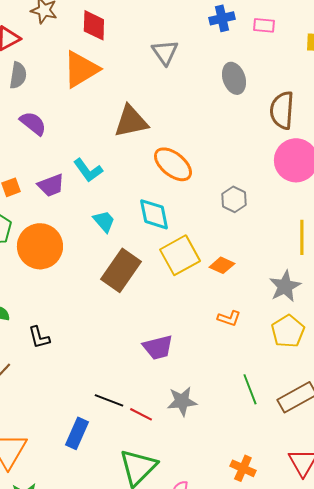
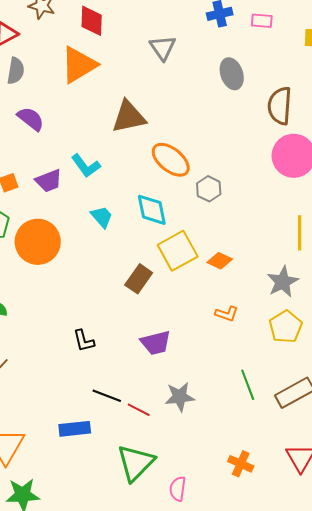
gray hexagon: (234, 199) -> (209, 189), moved
brown rectangle: (121, 270) -> (139, 279), moved, size x0.7
black L-shape: (39, 337) -> (84, 341), moved
blue rectangle: (77, 433) -> (75, 429), turned 60

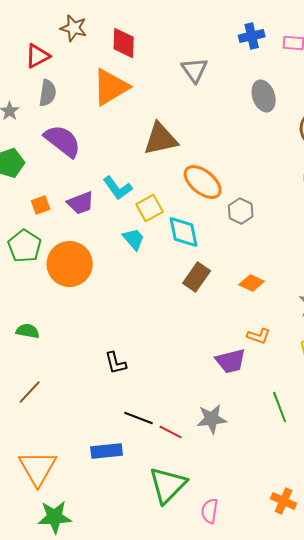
purple semicircle: (31, 119) -> (63, 141), size x1.4
yellow square: (178, 251) -> (150, 208), moved, size x0.7
brown rectangle: (139, 279) -> (197, 277), moved
purple trapezoid: (156, 343) -> (231, 361), moved
orange cross: (241, 464) -> (284, 501), moved

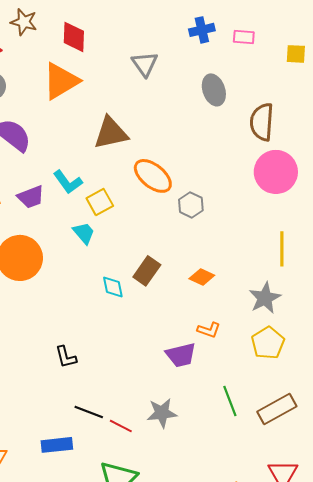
cyan diamond: (184, 232) -> (113, 287), moved, size x0.7

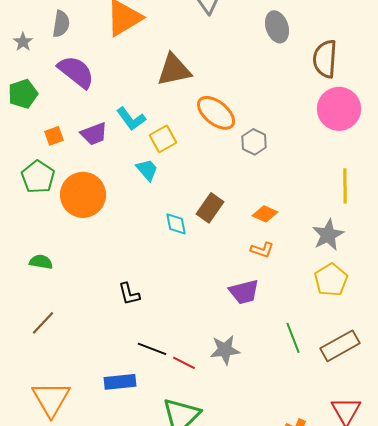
orange L-shape: (209, 330) -> (262, 250), moved

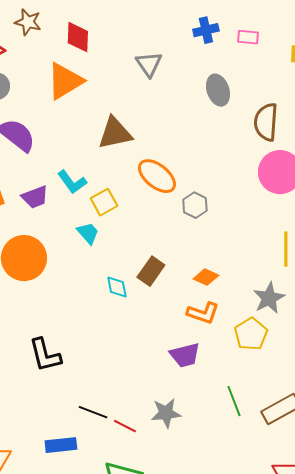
orange L-shape: (262, 250) -> (203, 313), size x1.4
yellow pentagon: (331, 280) -> (251, 334), moved
black L-shape: (129, 294) -> (45, 355), moved, size x1.5

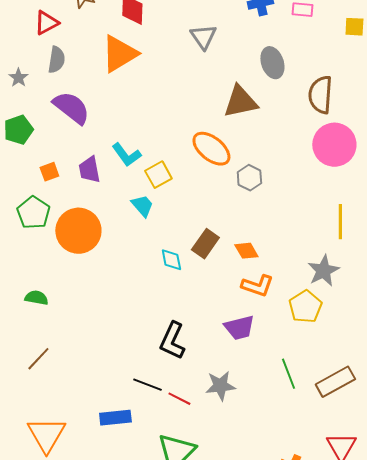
brown triangle: (115, 133) -> (240, 102), moved
purple trapezoid: (35, 197) -> (89, 170), turned 100
orange diamond: (206, 277) -> (246, 251), moved, turned 35
black L-shape: (45, 355) -> (172, 341), moved, turned 39

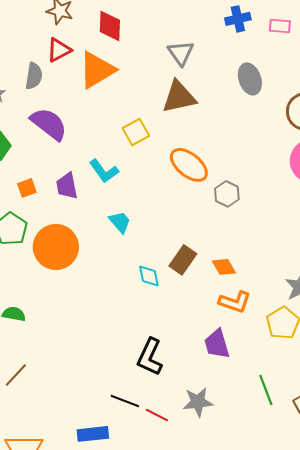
red triangle: (46, 23) -> (59, 50), moved
brown triangle: (240, 102) -> (179, 97), moved
yellow square: (158, 175) -> (136, 132), moved
purple trapezoid: (239, 328) -> (217, 344), turned 88

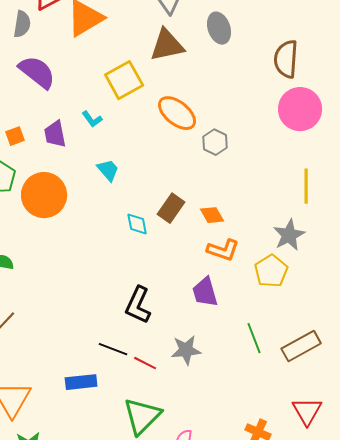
gray ellipse: (250, 79) -> (219, 28), moved
yellow square: (136, 132) -> (124, 80), size x1.4
cyan L-shape: (104, 171) -> (92, 119), size x0.7

